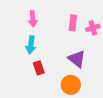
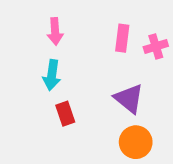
orange circle: (71, 85) -> (136, 142), moved

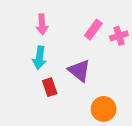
pink rectangle: (122, 38) -> (93, 29), turned 30
purple triangle: (129, 99) -> (79, 70), moved

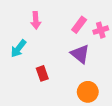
cyan arrow: (39, 58) -> (18, 49), moved, turned 30
purple triangle: (79, 70) -> (80, 54), moved

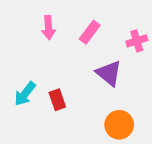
pink rectangle: (79, 25) -> (90, 32), moved
cyan arrow: (18, 49) -> (25, 94), moved

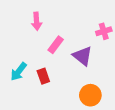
pink rectangle: (90, 32) -> (56, 45), moved

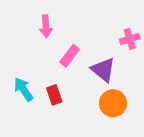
cyan arrow: (19, 72) -> (23, 89), turned 108
orange circle: (90, 95) -> (113, 103), moved

